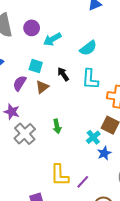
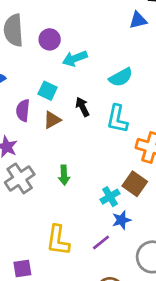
purple semicircle: (20, 83) -> (23, 110), turned -35
purple line: (83, 182) -> (101, 242), moved

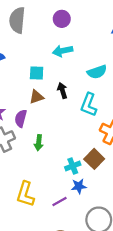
purple circle: (50, 39) -> (62, 19), moved
cyan square: (48, 91) -> (37, 73), turned -32
purple semicircle: (23, 110) -> (21, 118), moved

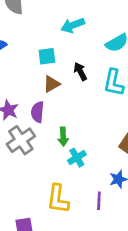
cyan cross: (73, 166) -> (77, 158), moved
purple line: (59, 202) -> (99, 201), turned -48

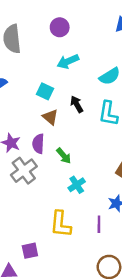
cyan square: (47, 56) -> (45, 91), turned 35
brown triangle: (51, 84) -> (50, 117), turned -49
green arrow: (63, 137) -> (64, 156), moved, turned -35

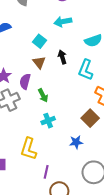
purple line: (99, 224) -> (46, 172), moved

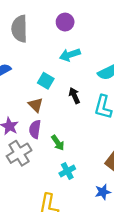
brown triangle: (39, 62) -> (36, 105), moved

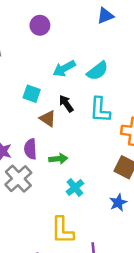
cyan arrow: (70, 55) -> (64, 69), moved
brown triangle: (36, 105) -> (48, 119), moved
green arrow: (58, 143) -> (58, 159), turned -49

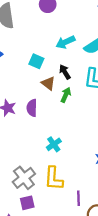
green arrow: (58, 159) -> (66, 95), moved, turned -64
gray cross: (18, 179) -> (24, 178), moved
cyan cross: (75, 188) -> (54, 144), moved

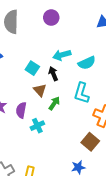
black arrow: (65, 72) -> (53, 74), moved
cyan cross: (54, 144) -> (37, 126), moved

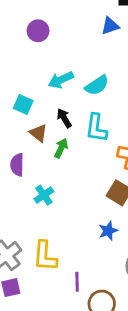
black arrow: (53, 74) -> (64, 118), moved
cyan cross: (37, 126) -> (44, 195), moved

